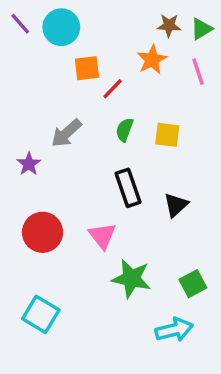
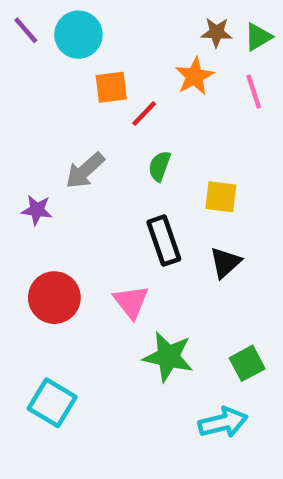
yellow square: (167, 135) -> (221, 197), moved
purple star: (29, 164) -> (37, 210), turned -30

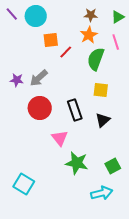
brown star: (216, 32) -> (91, 15), moved
green semicircle: (159, 166) -> (96, 59), moved, size x1.6
purple star: (37, 210) -> (17, 80), moved
red circle: (54, 298) -> (40, 108), moved

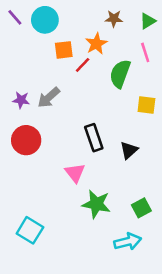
orange star: (89, 35) -> (96, 44), moved
yellow square: (101, 90) -> (146, 105), moved
red circle: (40, 108) -> (26, 140), moved

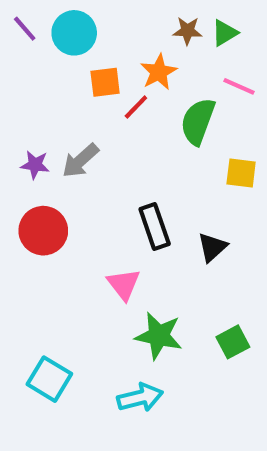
green triangle: (148, 21) -> (225, 33), moved
pink line: (145, 52) -> (239, 86), turned -48
cyan arrow: (128, 242) -> (140, 398), moved

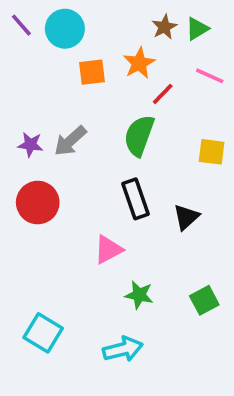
brown star: (188, 31) -> (164, 27), turned -30
red line: (136, 107) -> (163, 94), moved
green semicircle: (198, 121) -> (139, 136), moved
pink triangle: (124, 284) -> (108, 250), turned 40
green star: (159, 336) -> (139, 295), size x0.7

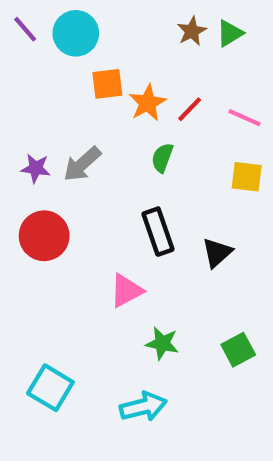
orange star: (139, 63) -> (147, 103), moved
pink line: (210, 76) -> (245, 118), moved
green semicircle: (139, 136) -> (162, 158), size x0.6

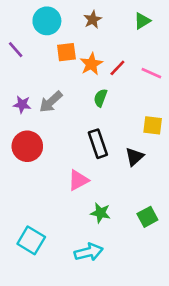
purple line: (25, 29) -> (16, 50), moved
brown star: (192, 31) -> (93, 20), moved
yellow square: (247, 177) -> (153, 125), moved

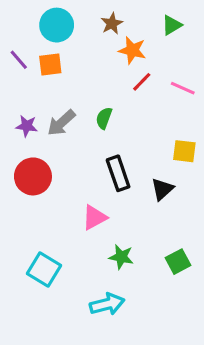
orange square: (66, 52) -> (50, 64), moved
orange star: (91, 64) -> (132, 50), moved, turned -30
green semicircle: (100, 98) -> (104, 118), moved
cyan square: (31, 240) -> (44, 269), moved

